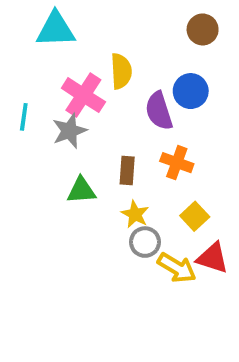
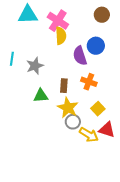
pink cross: (83, 95) -> (58, 21), moved
yellow star: (135, 214) -> (68, 108), size x1.5

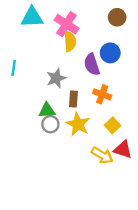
gray star: (35, 66) -> (56, 78), moved
gray circle: (73, 122) -> (50, 124), moved

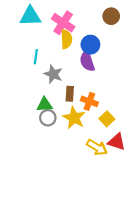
blue circle: (110, 53) -> (90, 45), moved
cyan line: (14, 68) -> (36, 57), moved
gray star: (56, 78) -> (53, 74), turned -30
orange cross: (102, 94) -> (89, 101), moved

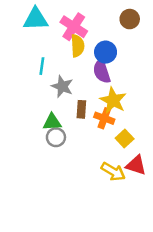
yellow star: (74, 118) -> (113, 100), moved

